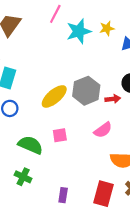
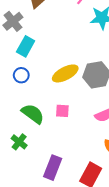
purple rectangle: (63, 195) -> (53, 168), size x1.6

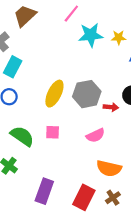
yellow ellipse: (65, 73) -> (54, 94), turned -35

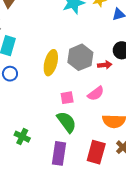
pink square: (53, 132) -> (67, 98), moved
green semicircle: (22, 136) -> (67, 122), moved, turned 30

